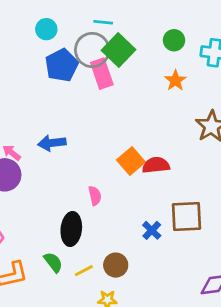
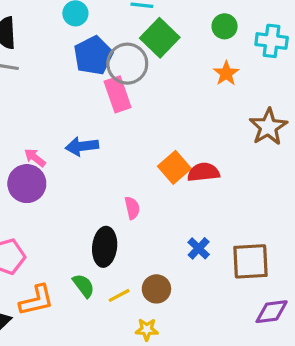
gray circle: (92, 50) -> (127, 64), moved
pink rectangle: (102, 74) -> (118, 94), moved
brown square: (186, 216) -> (250, 261), moved

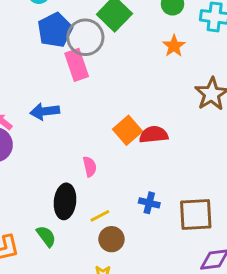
blue cross: (199, 248) -> (149, 203), turned -30
yellow line: (119, 295) -> (100, 216), moved

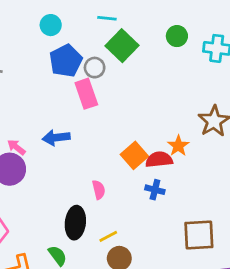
gray circle: (85, 37) -> (95, 68), size x0.6
orange star: (174, 46) -> (178, 146), moved
blue cross: (149, 203) -> (155, 190), moved

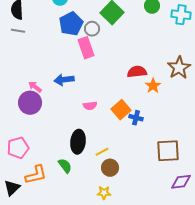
orange square: (134, 155) -> (121, 110), moved
red semicircle: (159, 160) -> (137, 72), moved
pink semicircle: (99, 190) -> (90, 106), moved, turned 96

